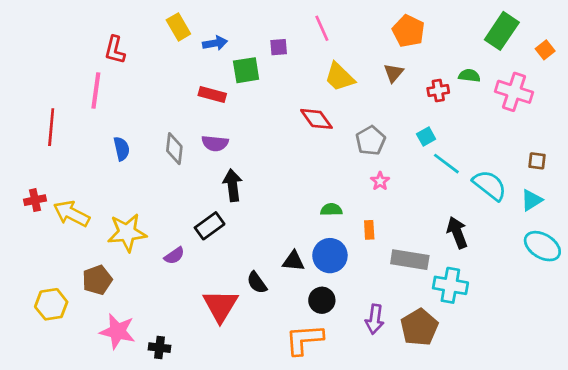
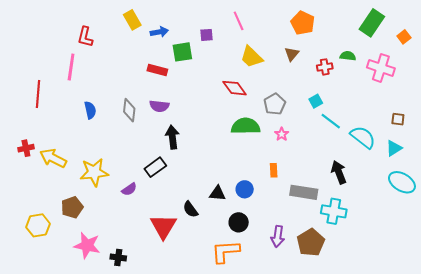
green semicircle: (331, 210) -> (246, 126), moved, size x1.8
blue circle: (330, 256) -> (245, 189), size x0.7

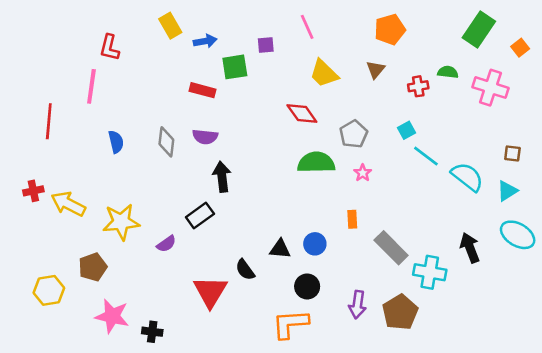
orange pentagon: (303, 23) -> (390, 29), turned 30
black arrow: (339, 172) -> (470, 248), moved
gray rectangle: (304, 192) -> (391, 248), turned 36

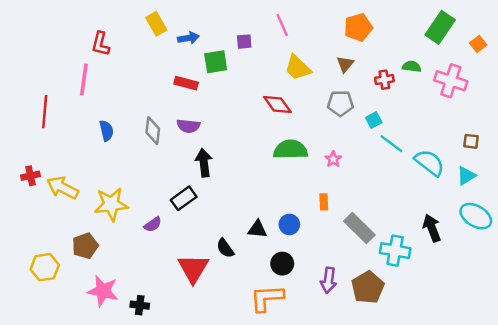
gray pentagon: (354, 134) -> (340, 103), moved, turned 30

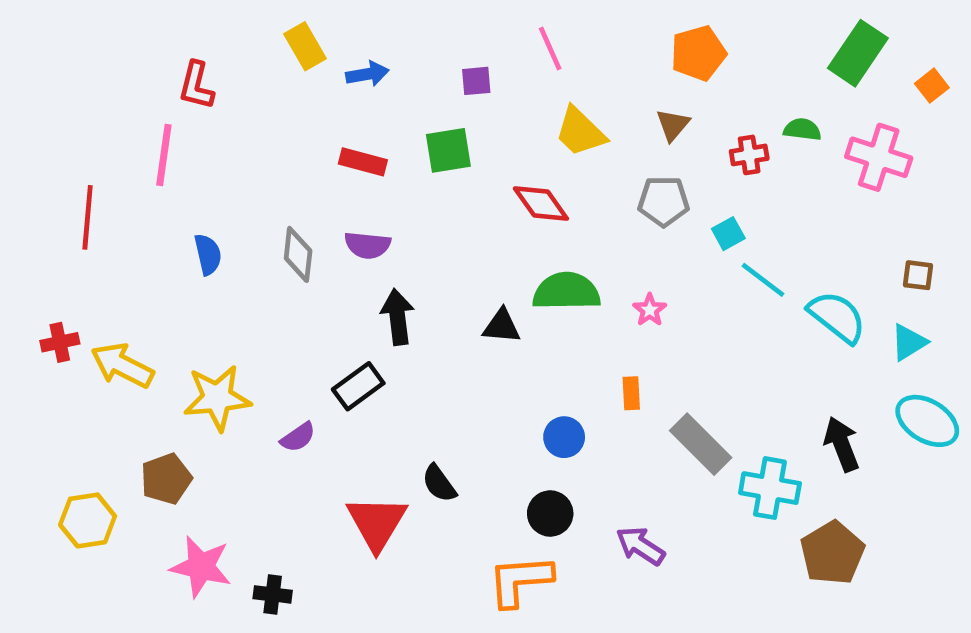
green square: (216, 62) -> (448, 150), moved
black triangle: (257, 229) -> (502, 326), moved
purple arrow: (329, 280) -> (640, 546), turned 115
brown pentagon: (368, 287) -> (832, 553), moved

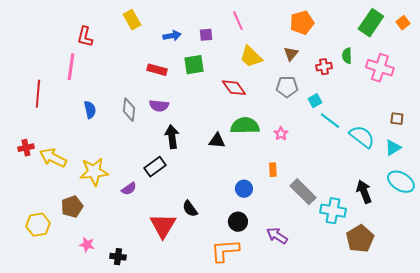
blue arrow: (367, 74) -> (172, 36), moved
orange square: (932, 86) -> (403, 23), moved
green semicircle: (802, 130) -> (347, 56), turned -98
pink star: (201, 567) -> (87, 245), size x0.6

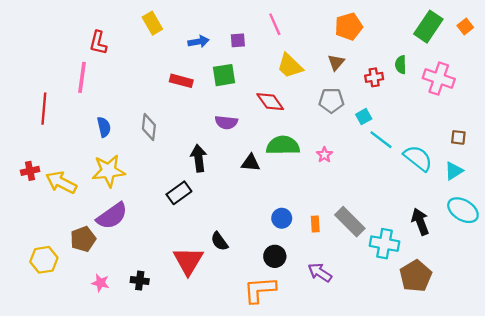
purple semicircle: (159, 106) -> (226, 122), moved
orange rectangle: (273, 170) -> (315, 224), moved
yellow star: (94, 172) -> (109, 171), moved
purple semicircle: (129, 189) -> (112, 216), moved, size x1.8
black cross: (118, 257) -> (140, 281), moved

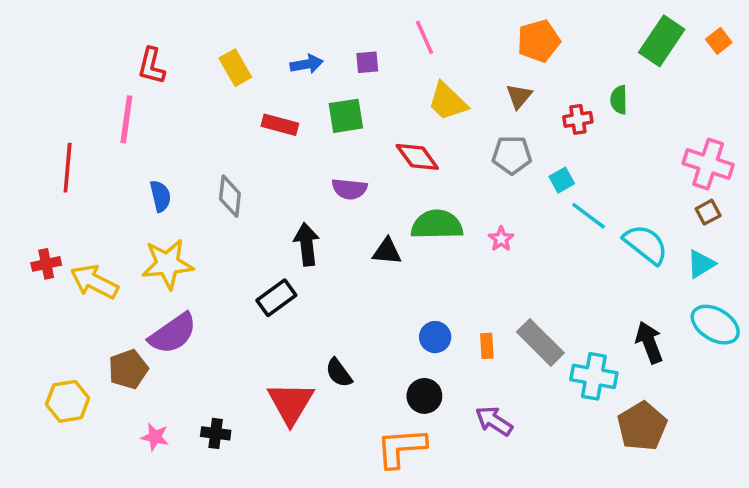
yellow rectangle: (152, 23) -> (235, 68), moved
pink cross: (439, 79) -> (708, 164), moved
brown square: (458, 137) -> (708, 212), turned -35

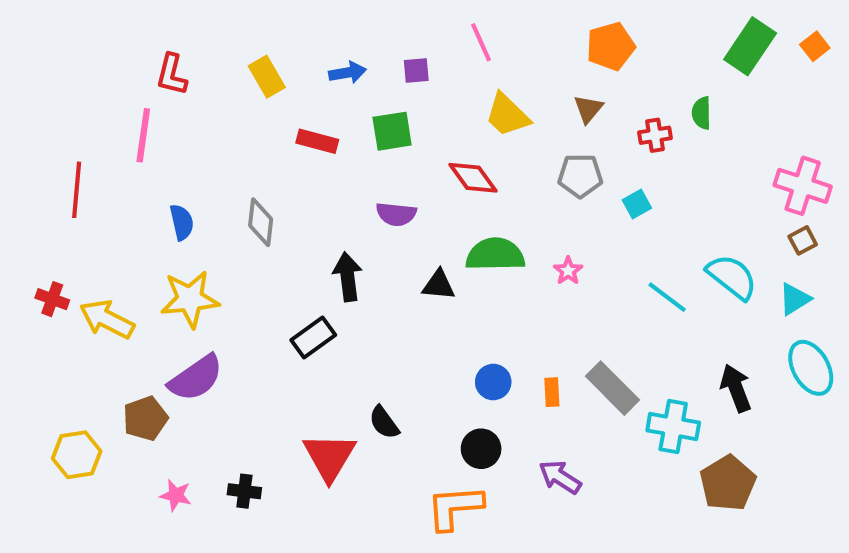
cyan line: (589, 216) -> (667, 297), moved
red cross: (46, 264) -> (52, 299), turned 32
cyan ellipse: (715, 325) -> (811, 368), turned 30

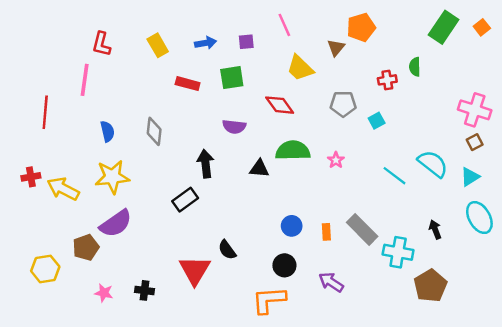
brown triangle: (588, 109) -> (336, 48), moved
red cross: (52, 299) -> (31, 177), turned -30
black arrow: (736, 388) -> (435, 229), size x0.7

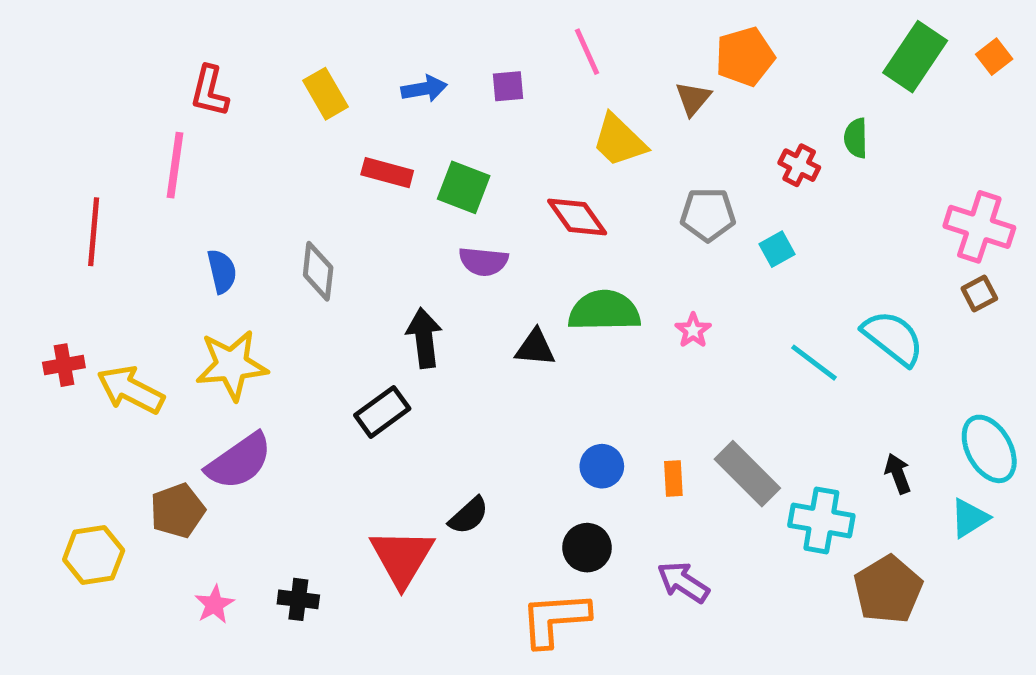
green square: (232, 78) -> (464, 187), moved, turned 30
red cross: (387, 80) -> (799, 165), turned 36
cyan triangle: (470, 177) -> (969, 518), moved
black semicircle: (227, 250) -> (469, 516), turned -96
pink star: (104, 293) -> (214, 604), turned 30

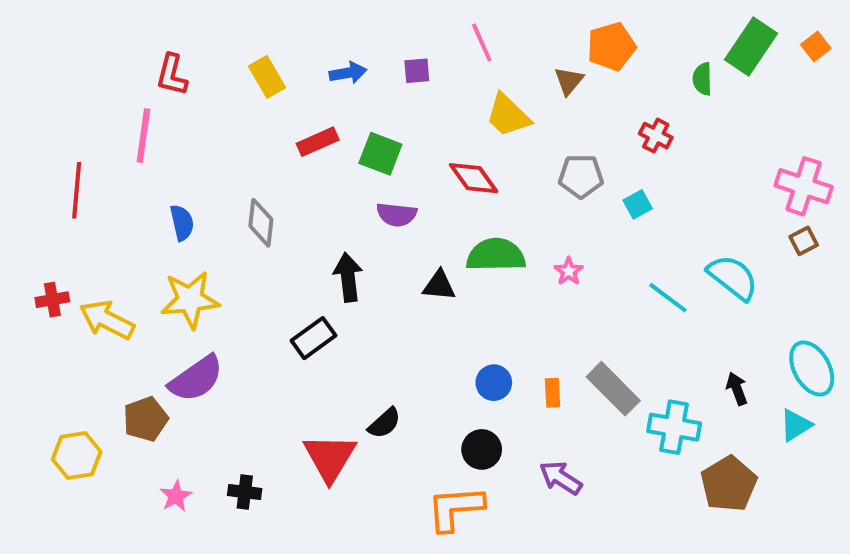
green semicircle: (856, 138) -> (702, 79), moved
red rectangle: (387, 173) -> (318, 142), turned -39

